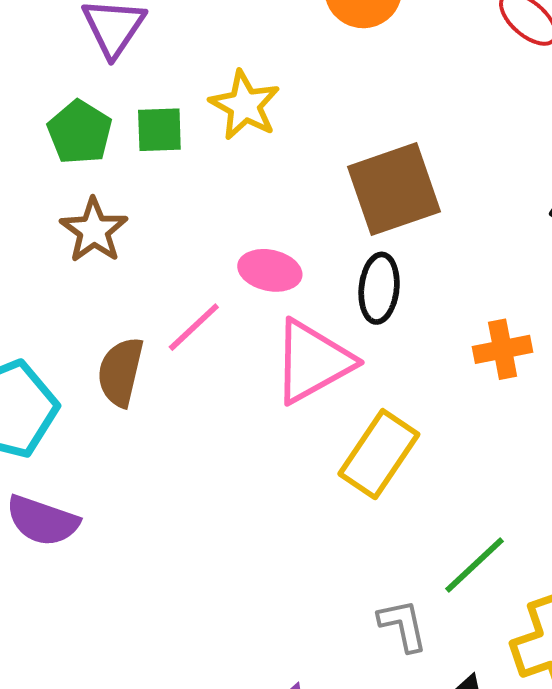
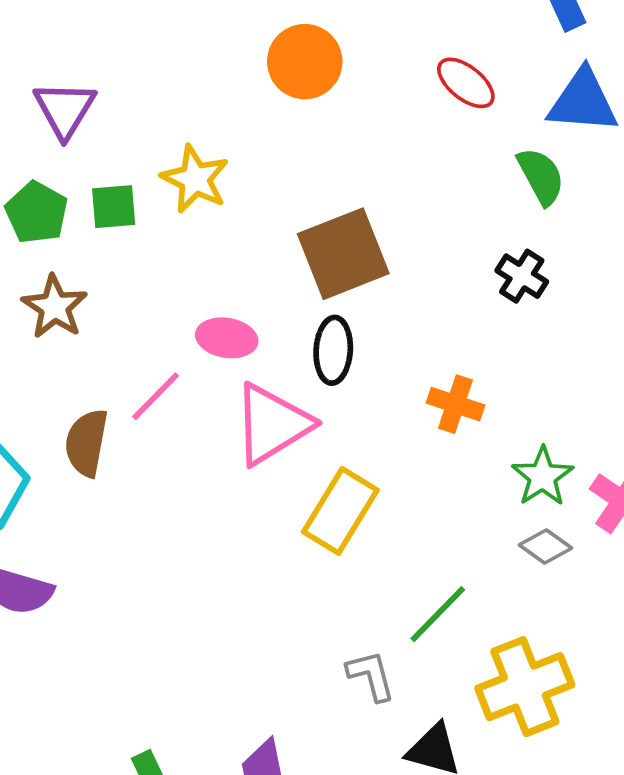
orange cross: (503, 349) -> (455, 404), turned 32

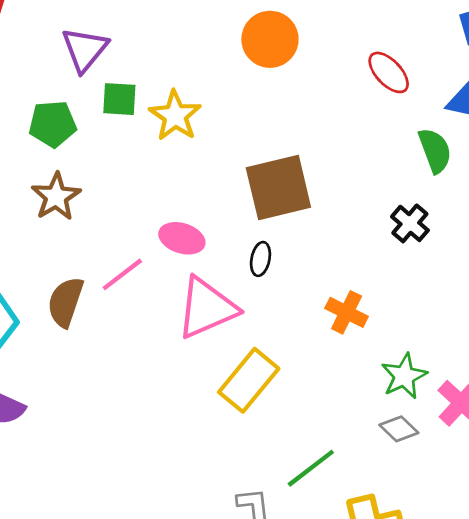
green square: (114, 207) -> (119, 99), moved
green pentagon: (37, 213) -> (53, 124), turned 30
black ellipse: (333, 350) -> (260, 259), size x0.7

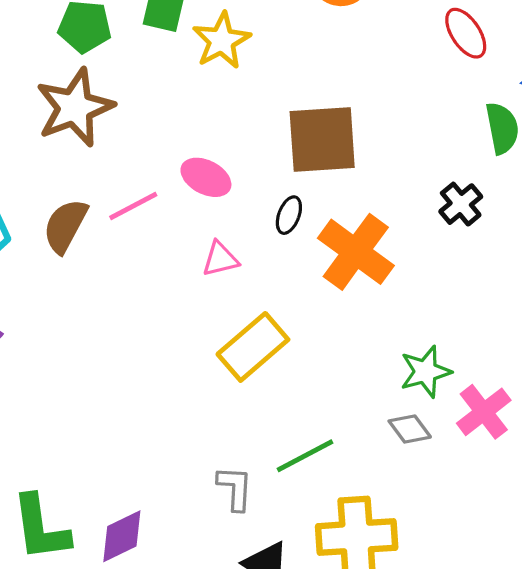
brown star: (56, 197) -> (75, 108), size x1.4
pink triangle: (207, 308) -> (220, 259), size x0.5
orange cross: (347, 312) -> (356, 252), moved, size x1.6

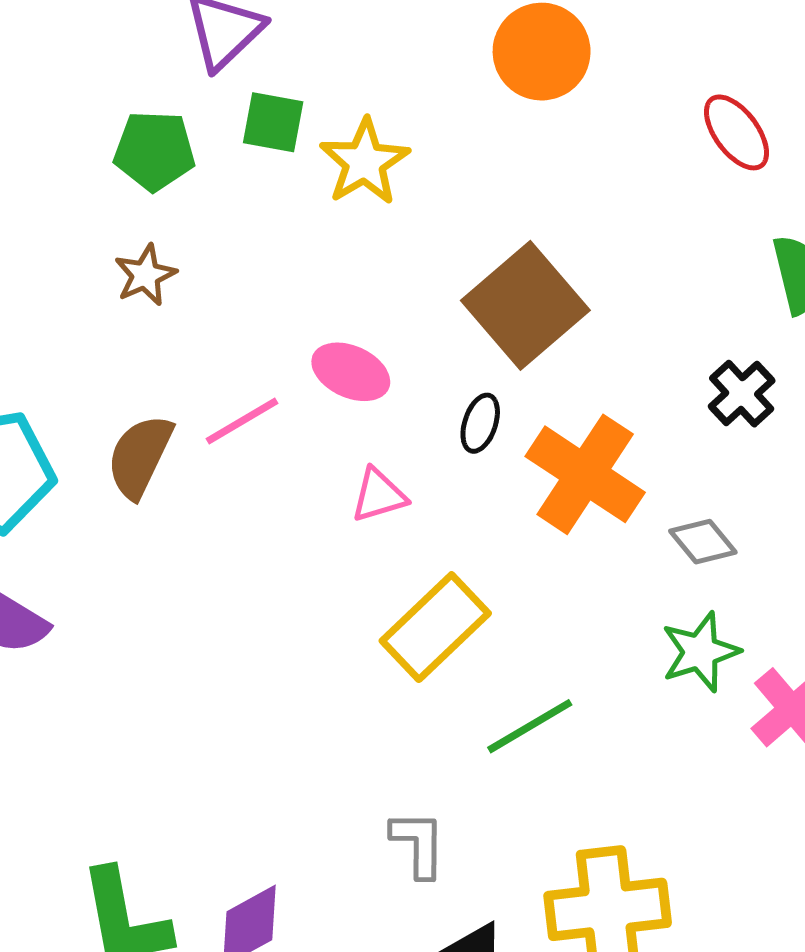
brown star: (75, 108) -> (145, 275), size x0.5
brown square: (322, 139) -> (525, 305), turned -34
gray diamond: (410, 429) -> (703, 542), moved
green line: (305, 456) -> (530, 726), moved

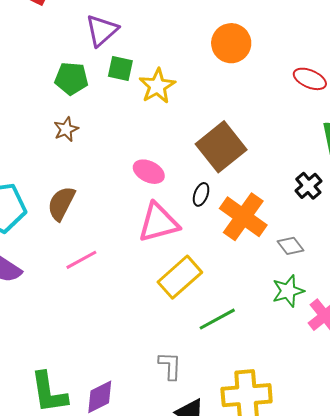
red ellipse: (736, 132) -> (310, 79), turned -32
pink line: (242, 421) -> (81, 260), moved
pink triangle: (379, 495) -> (159, 223), size x1.8

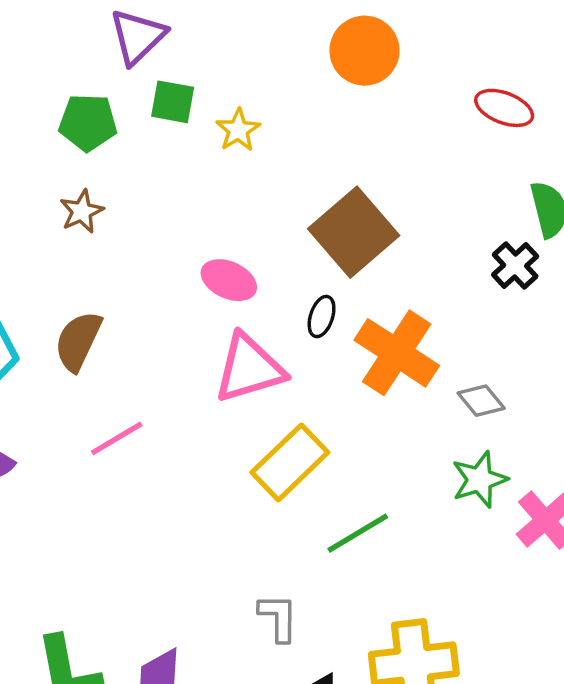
yellow star: (157, 86) -> (238, 130), size x0.7
black cross: (308, 186) -> (515, 266), moved

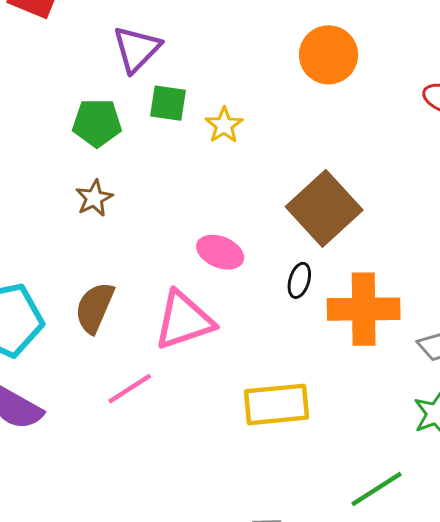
orange cross: (397, 353) -> (364, 309), turned -32
pink triangle: (249, 368) -> (184, 320), moved
yellow rectangle: (290, 462) -> (276, 404), turned 40
green line: (358, 533) -> (376, 489), moved

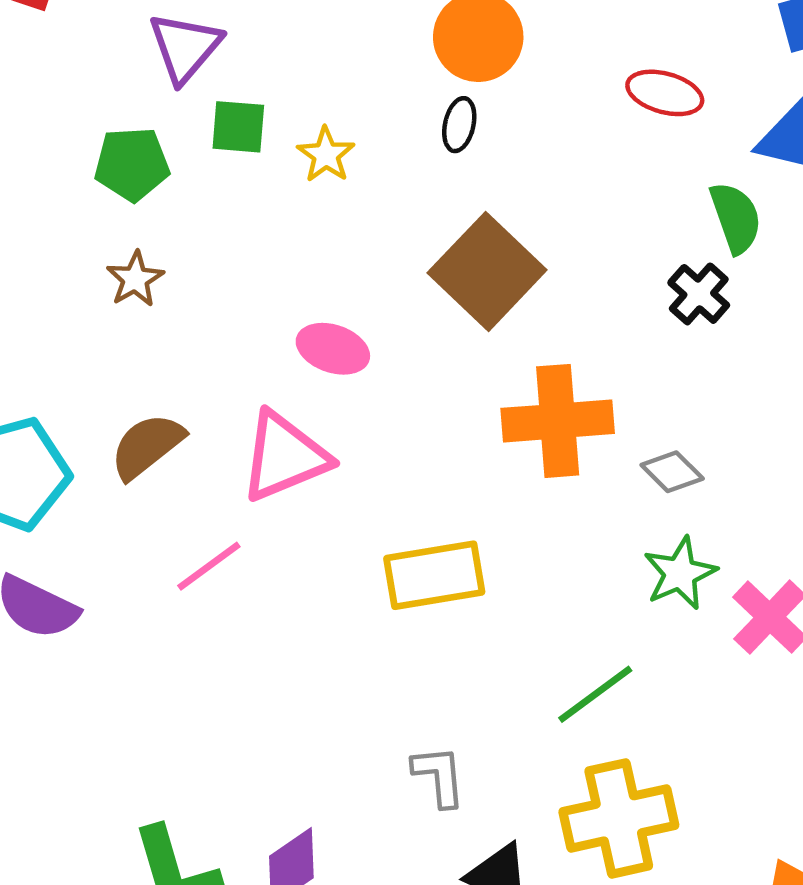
black ellipse: (299, 280) -> (459, 125), moved
brown semicircle: (95, 308) -> (147, 446), turned 32

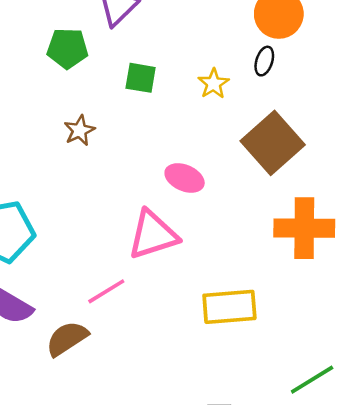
green square: (238, 127) -> (141, 78), moved
yellow star: (326, 155) -> (214, 84), moved
green pentagon: (132, 164) -> (67, 48), moved
brown semicircle: (147, 446) -> (67, 339), moved

